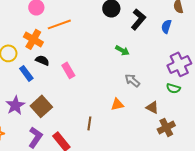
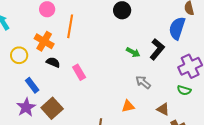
black L-shape: (138, 19) -> (157, 49), moved
orange line: (59, 24) -> (70, 26), turned -60
blue semicircle: (166, 26) -> (177, 28), size x1.6
blue rectangle: (26, 73) -> (32, 85), moved

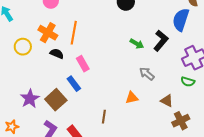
orange line: (70, 26) -> (74, 33), moved
blue rectangle: (32, 85) -> (74, 84), moved

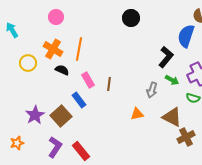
green arrow: (137, 44) -> (172, 80), moved
gray arrow: (147, 74) -> (152, 90), turned -112
brown triangle: (167, 101) -> (172, 117), size x1.5
brown line: (104, 117) -> (109, 84), moved

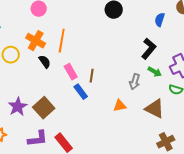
blue semicircle: (186, 36) -> (160, 20), moved, size x0.6
black semicircle: (62, 70) -> (45, 62), turned 32
blue rectangle: (79, 100) -> (81, 92), moved
brown cross: (186, 137) -> (166, 142), moved
purple L-shape: (55, 147) -> (38, 139), turned 50

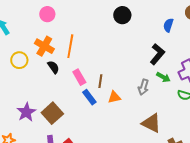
orange triangle: (120, 106) -> (114, 97), moved
brown triangle: (155, 109) -> (151, 123), moved

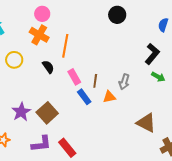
orange cross: (44, 46) -> (39, 35), moved
gray arrow: (143, 87) -> (124, 82), moved

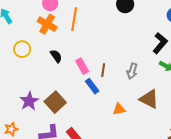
orange line: (65, 46) -> (74, 19), moved
orange triangle: (109, 97) -> (119, 109), moved
brown triangle: (146, 123) -> (149, 99), moved

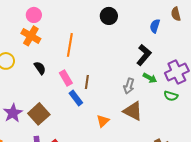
orange line: (74, 19) -> (70, 45), moved
gray arrow: (132, 71) -> (129, 86), moved
orange triangle: (119, 109) -> (103, 121), turned -32

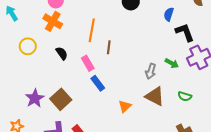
blue semicircle: (155, 26) -> (169, 14), moved
black L-shape: (144, 55) -> (185, 32), moved, turned -60
brown line: (87, 82) -> (109, 47), moved
green semicircle: (171, 96) -> (185, 96), moved

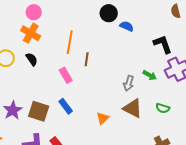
blue semicircle: (169, 14) -> (127, 26), moved, turned 96
black semicircle: (62, 53) -> (32, 59), moved
blue rectangle: (98, 83) -> (66, 106), moved
brown square: (61, 99) -> (39, 111), turned -30

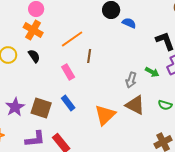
orange line: (70, 42) -> (72, 39), turned 45
orange triangle: (103, 118) -> (105, 115), size x1.6

